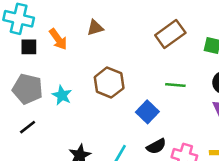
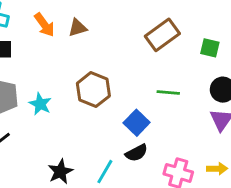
orange arrow: (58, 39) -> (45, 25), moved
black semicircle: (156, 146) -> (137, 153), moved

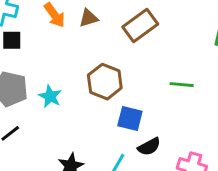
brown rectangle: (162, 35) -> (140, 25), moved
blue square: (137, 123) -> (130, 119), moved, turned -30

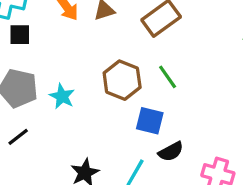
green line: (182, 85) -> (168, 77), moved, turned 50

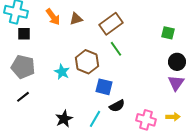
green line: (168, 77) -> (116, 49), moved
cyan star: (62, 96) -> (62, 72), moved

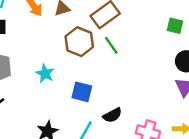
brown hexagon: (87, 62) -> (79, 42), moved
blue square: (104, 87) -> (82, 92), moved

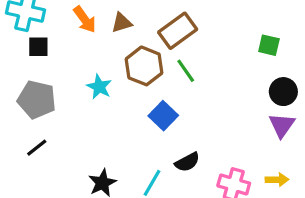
cyan star: (45, 74) -> (99, 87), moved
blue square: (82, 92) -> (163, 116), moved, turned 30

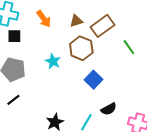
brown triangle: (122, 23) -> (76, 21), moved
green line: (186, 71) -> (129, 47), moved

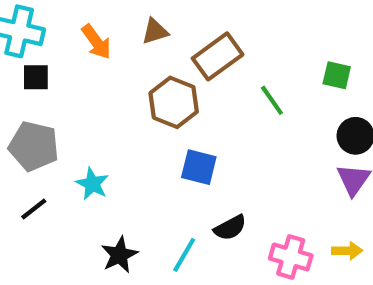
brown triangle: (76, 21) -> (155, 31), moved
cyan star: (53, 61) -> (92, 184), moved
blue square: (93, 80) -> (199, 167), turned -30

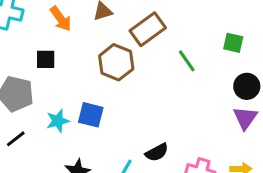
black square: (36, 77) -> (46, 59), moved
blue square: (199, 167) -> (91, 115), moved
cyan star: (92, 184) -> (58, 121), turned 30

